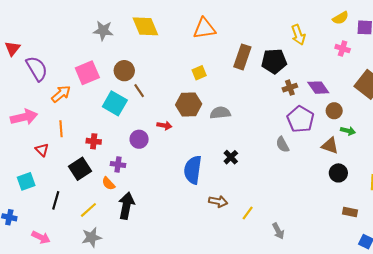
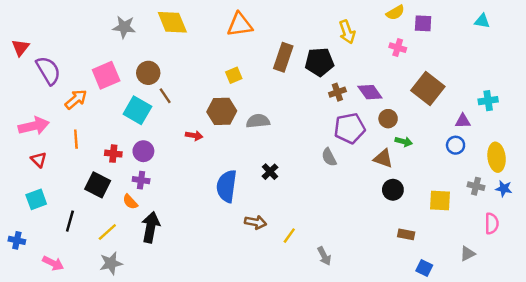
purple pentagon: (300, 119) -> (350, 128), turned 30
purple circle: (139, 139) -> (143, 151), moved
red triangle: (42, 150) -> (39, 160), moved
black square: (80, 169) -> (98, 185), turned -30

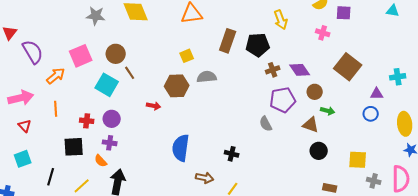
gray semicircle: (258, 121) -> (207, 77), moved
black cross: (270, 172) -> (232, 154), moved, turned -32
black square: (98, 185) -> (74, 147), turned -30
gray cross: (476, 186) -> (374, 181), moved
pink semicircle: (492, 223) -> (401, 179), size x1.5

